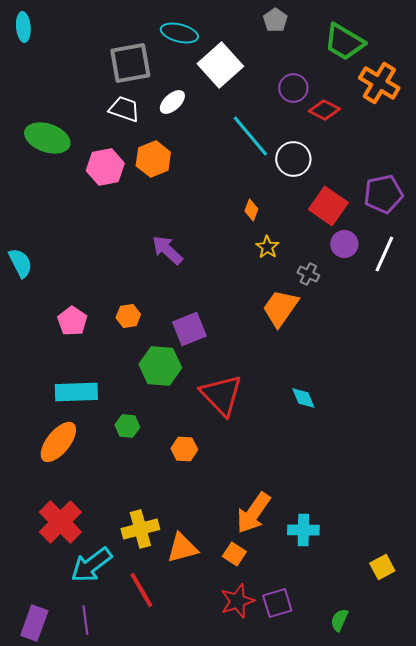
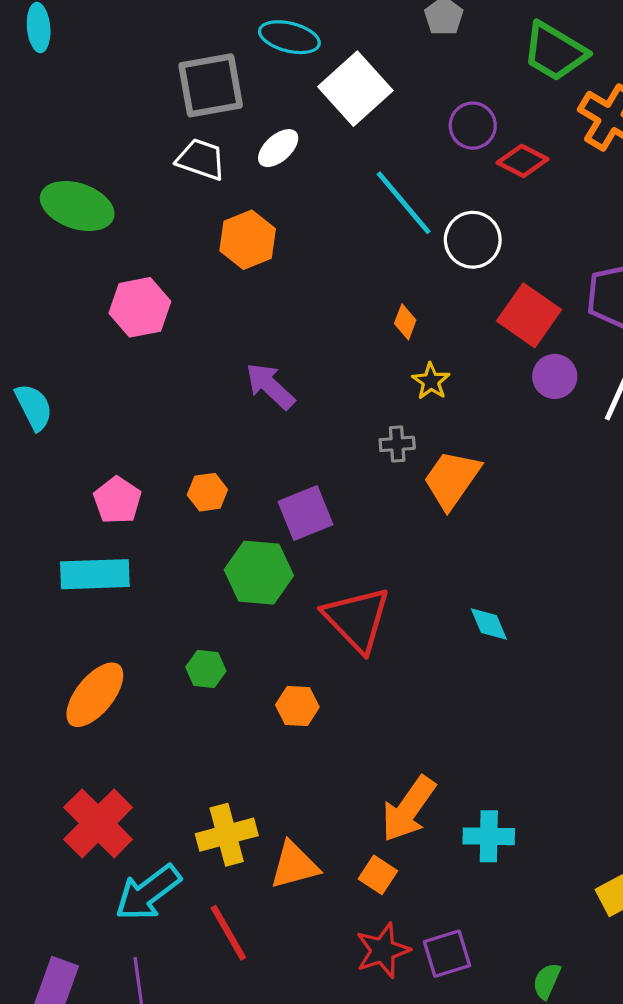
pink hexagon: (105, 167) -> (140, 307), moved
gray cross: (308, 274) -> (397, 444), moved, turned -30
cyan rectangle: (76, 392) -> (95, 574), moved

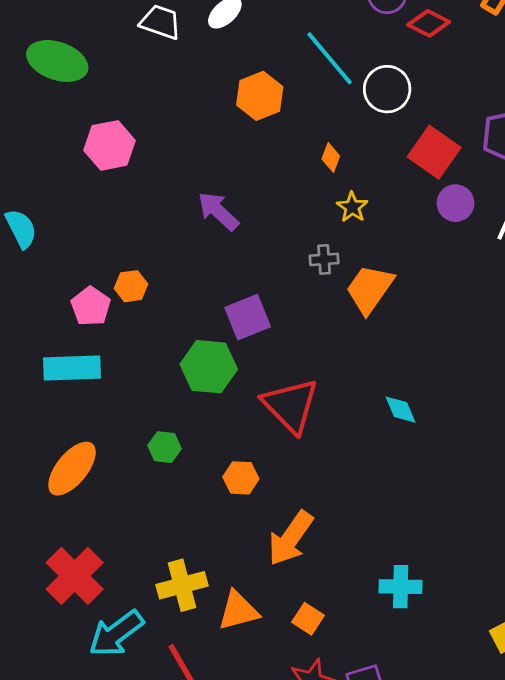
orange hexagon: (248, 240) -> (260, 96), moved
orange hexagon: (207, 492) -> (131, 286), moved
orange arrow: (408, 809) -> (291, 538), moved

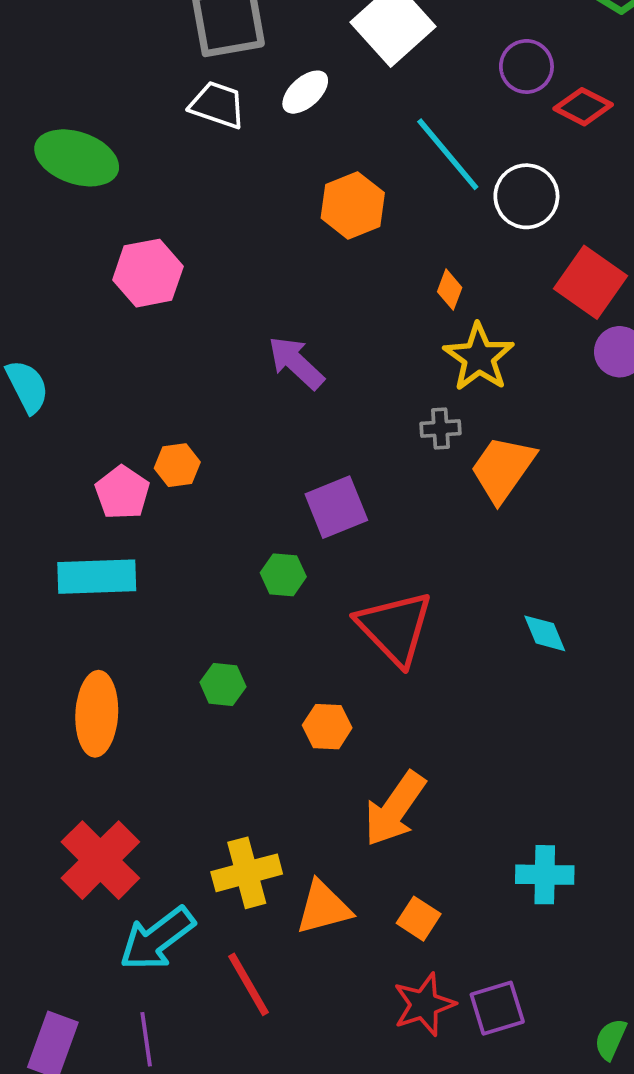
yellow star: (352, 207) -> (479, 357), size x1.6
green hexagon: (209, 367) -> (283, 575), size x0.6
orange ellipse: (72, 469) -> (97, 714), turned -36

